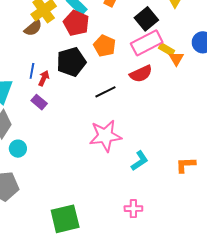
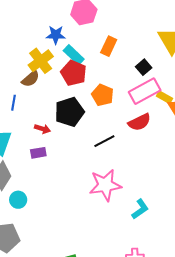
black square: (146, 19) -> (144, 67), size x0.7
blue line: (32, 71) -> (13, 103), moved
red arrow: (44, 78) -> (42, 129), turned 84
purple rectangle: (39, 102) -> (38, 153), turned -49

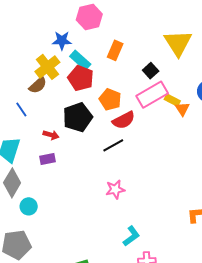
blue line: (13, 103) -> (21, 110), turned -42
red semicircle: (139, 122) -> (124, 120), moved
pink star: (105, 185) -> (115, 189), size x0.6
cyan L-shape: (140, 209) -> (131, 236), moved

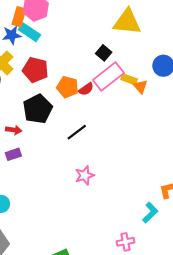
yellow triangle: (178, 43) -> (127, 22), turned -44
orange rectangle: (115, 50) -> (19, 17), moved
cyan rectangle: (80, 60) -> (30, 32), moved
red semicircle: (124, 120) -> (86, 89), moved, size x0.7
cyan L-shape: (131, 236) -> (150, 213), moved

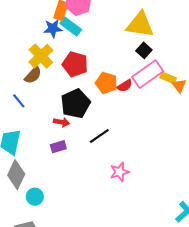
yellow triangle: (127, 22) -> (140, 25), moved
red arrow: (14, 130) -> (62, 122), moved
black line: (77, 132) -> (99, 136), moved
purple rectangle: (13, 154) -> (58, 147), moved

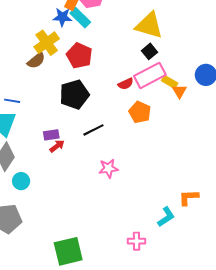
orange pentagon: (106, 83) -> (140, 112), moved
blue line: (19, 101) -> (12, 101), moved, turned -49
red arrow: (62, 122) -> (57, 146), moved, turned -56

